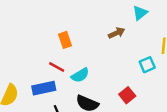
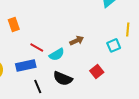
brown arrow: (117, 33) -> (77, 40), moved
orange rectangle: (65, 40) -> (14, 24), moved

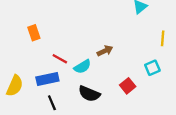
cyan square: (114, 45) -> (152, 68), moved
black line: (38, 86) -> (52, 103), moved

